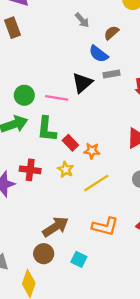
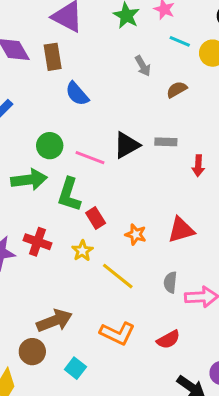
blue semicircle: (99, 54) -> (77, 94), moved
orange star: (92, 151) -> (136, 234), moved
yellow line: (96, 183) -> (118, 276), turned 60

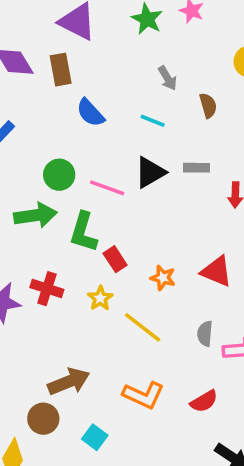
cyan line: (180, 41) -> (153, 121), moved
brown semicircle: (177, 90) -> (208, 105), turned 105
red triangle: (181, 230) -> (216, 271), turned 40

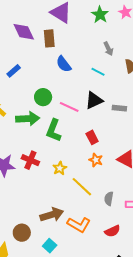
gray rectangle: (197, 168) -> (119, 108), moved
red rectangle: (115, 259) -> (92, 137), moved
gray semicircle: (205, 334) -> (109, 199), moved
brown arrow: (69, 382) -> (52, 215), moved

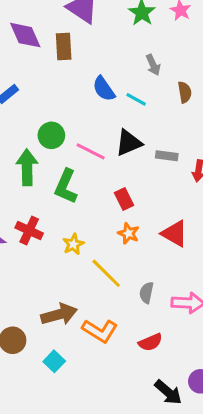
blue semicircle: (64, 64) -> (104, 89), moved
green arrow: (28, 119) -> (27, 167), turned -90

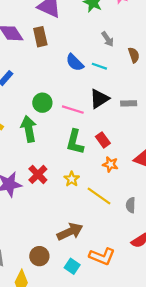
green L-shape: (66, 186) -> (75, 142), moved
red cross: (29, 231) -> (38, 174), turned 30
orange L-shape: (100, 331) -> (102, 256), moved

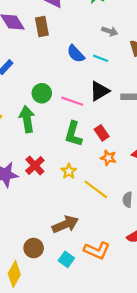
gray arrow: (108, 39) -> (110, 31), turned -40

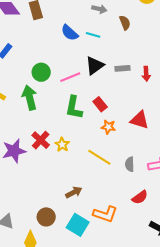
pink line: (72, 101) -> (70, 77), turned -36
yellow star: (69, 171) -> (62, 145), moved
brown arrow: (65, 224) -> (74, 192), size x0.7
cyan square: (66, 259) -> (78, 225), size x1.5

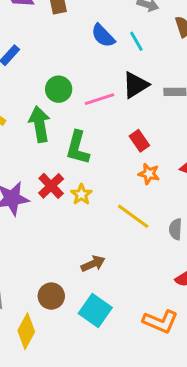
cyan line: (93, 35) -> (136, 41), turned 40
green L-shape: (74, 108) -> (78, 148), moved
orange L-shape: (105, 214) -> (160, 321), moved

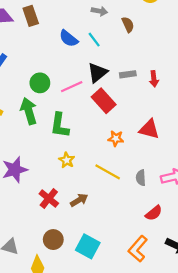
red rectangle: (139, 141) -> (104, 101), moved, size x1.5
red cross: (51, 186) -> (49, 198), moved
brown arrow: (93, 264) -> (79, 200), moved
orange L-shape: (160, 321) -> (138, 249), turned 115

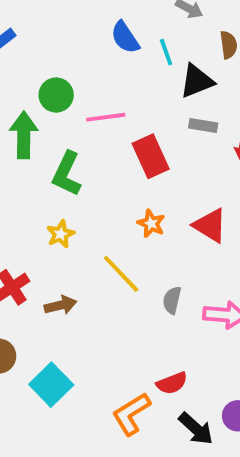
black triangle: (97, 73) -> (197, 81), moved
red semicircle: (154, 213) -> (172, 383), moved

